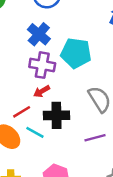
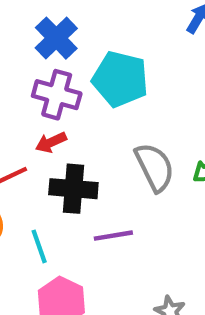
cyan line: (35, 132) -> (39, 246), moved, turned 36
purple line: (95, 138) -> (113, 236), moved

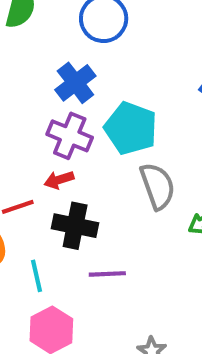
gray semicircle: (155, 167) -> (158, 186), moved

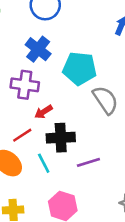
purple cross: (70, 136) -> (25, 85), moved
cyan line: (37, 276) -> (44, 163), moved

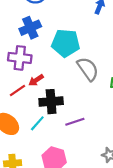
blue cross: (38, 49) -> (30, 28), turned 30
red line: (22, 135) -> (17, 90), moved
cyan line: (44, 163) -> (37, 123), turned 70

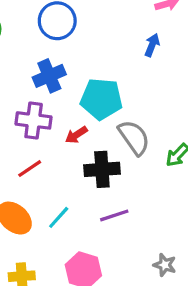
red arrow: (36, 80) -> (76, 135), moved
black cross: (51, 102) -> (102, 169), moved

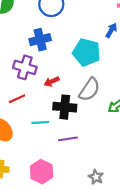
cyan pentagon: (101, 99) -> (87, 52), moved
gray semicircle: (134, 138) -> (89, 89), turned 60
cyan line: (59, 217) -> (40, 122), moved, turned 35

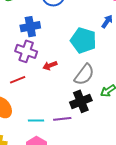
blue cross: (40, 40) -> (30, 27), moved
black cross: (65, 107) -> (81, 101), moved, turned -30
cyan line: (40, 122) -> (36, 121), moved

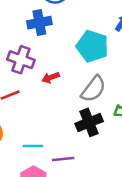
blue cross: (30, 27) -> (39, 23), moved
purple line: (62, 119) -> (63, 159), moved

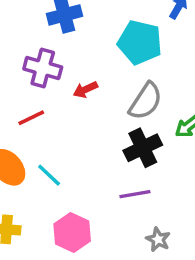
cyan line: (33, 146) -> (49, 175), moved, turned 48
purple line: (63, 159) -> (135, 194), moved

